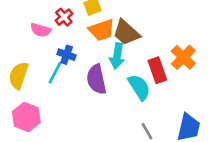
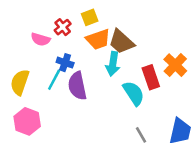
purple semicircle: (96, 79) -> (77, 86), moved

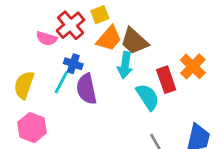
red cross: (63, 27) -> (71, 25), size x1.5
orange trapezoid: (98, 39) -> (109, 39), turned -30

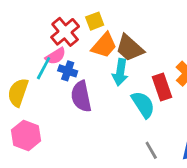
pink semicircle: (47, 39) -> (56, 56), moved, turned -48
cyan line: (61, 82) -> (44, 68), moved

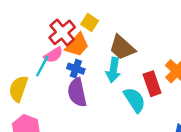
yellow square: (95, 21) -> (90, 22), turned -35
orange trapezoid: (104, 45) -> (77, 45), moved
blue cross: (68, 71) -> (76, 69), moved

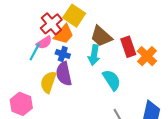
yellow square: (90, 22) -> (74, 16), size x1.5
red rectangle: (152, 84) -> (128, 47), moved
yellow semicircle: (18, 89) -> (48, 82), moved

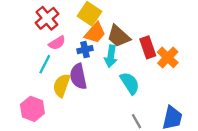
red cross: (51, 24) -> (47, 18), moved
orange trapezoid: (64, 34) -> (95, 33), moved
cyan line: (35, 52) -> (45, 64), moved
blue cross: (63, 54) -> (85, 50), moved, turned -32

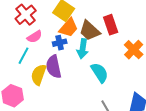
red rectangle: (148, 47) -> (111, 25), moved

